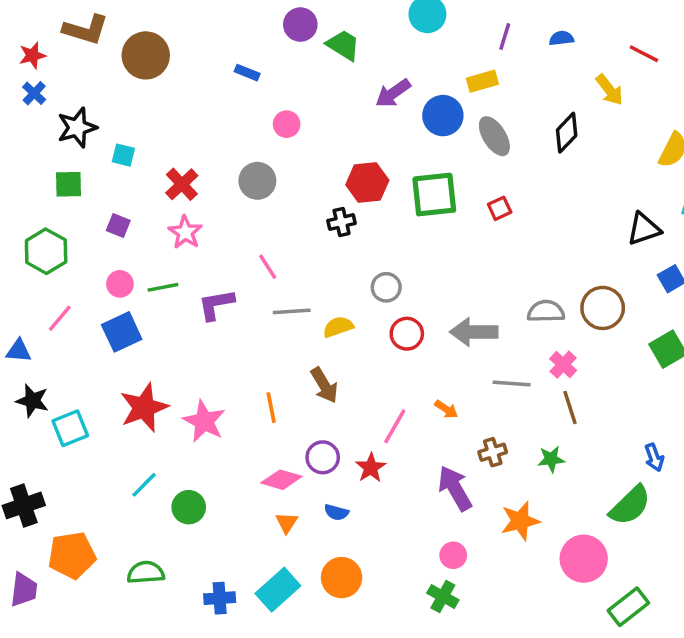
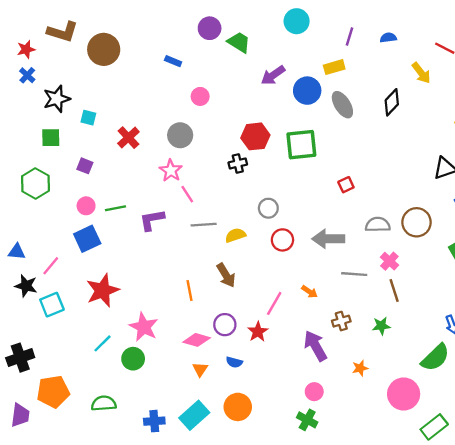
red square: (500, 208) -> (346, 185), moved
pink star: (185, 232) -> (171, 171), moved
pink line: (60, 318) -> (51, 266), moved
pink star: (204, 421) -> (144, 327), moved
orange star: (520, 521) -> (360, 368), size x0.6

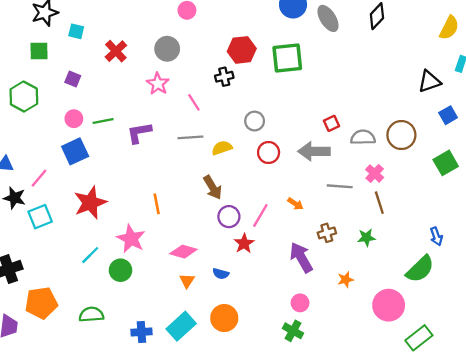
red square: (346, 185) -> (331, 123), moved
pink line: (187, 194) -> (194, 102), moved
orange line: (190, 291) -> (157, 204), moved
purple circle: (225, 325) -> (229, 217), moved

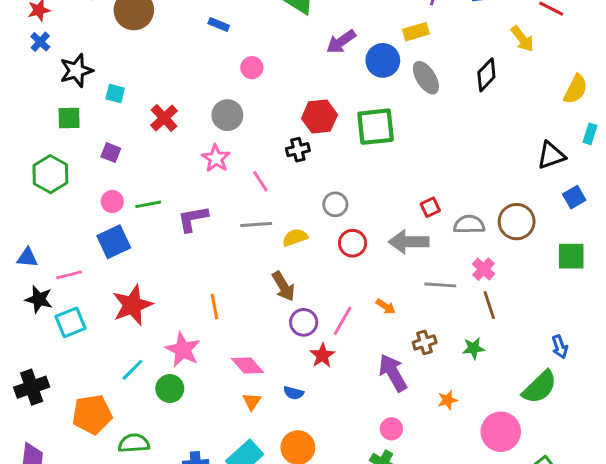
green square: (446, 163) -> (571, 256), turned 30
pink line: (39, 178) -> (69, 275), turned 36
pink diamond: (183, 252) -> (248, 366), turned 32
orange pentagon: (41, 303) -> (92, 414), moved

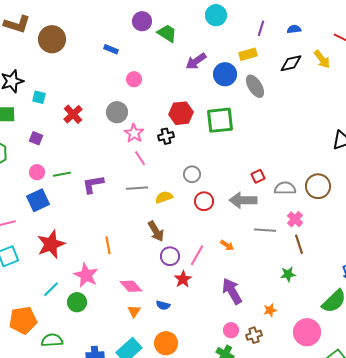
black diamond: (486, 75) -> (291, 63), moved, turned 35
pink star: (216, 158) -> (134, 133), moved
brown cross: (425, 342) -> (254, 335), moved

